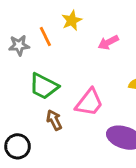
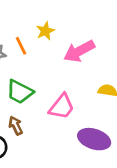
pink arrow: (108, 42) -> (79, 51), size x1.6
brown arrow: (54, 120) -> (16, 126), moved

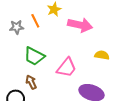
pink arrow: (79, 51) -> (80, 25), turned -140

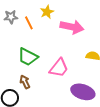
gray star: (17, 27) -> (11, 17), moved

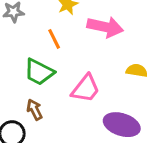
orange line: (29, 23) -> (54, 39), moved

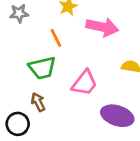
green trapezoid: (39, 72) -> (42, 68), turned -40

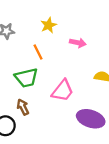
pink arrow: (102, 27) -> (78, 43), size x0.6

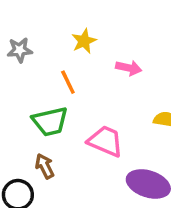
pink trapezoid: (63, 91) -> (105, 141), turned -105

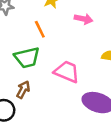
brown arrow: (45, 166) -> (23, 90), turned 54

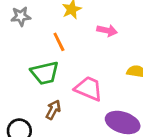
brown arrow: (23, 90) -> (53, 110), moved

